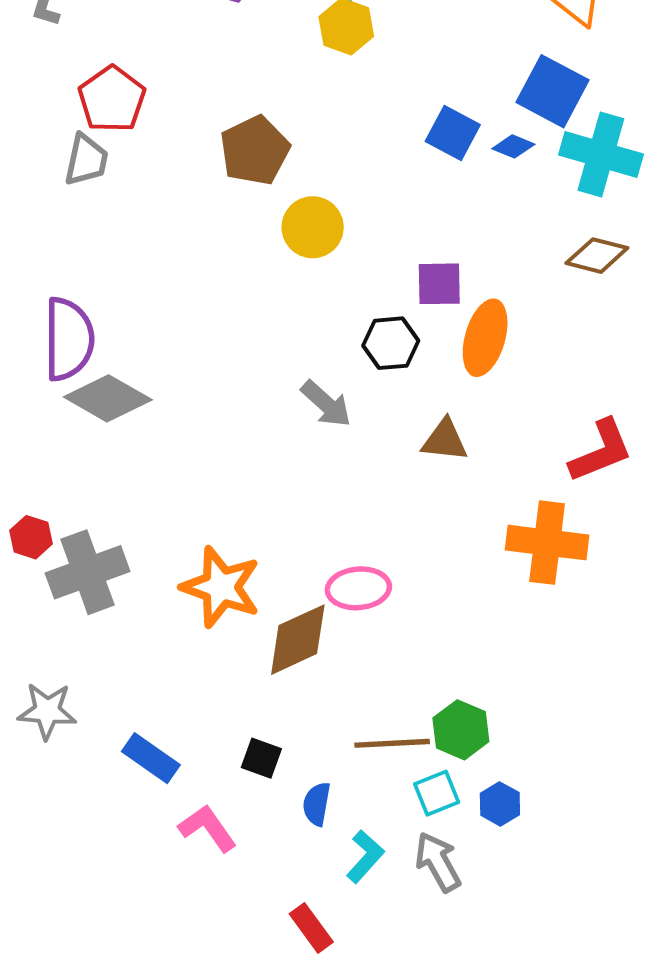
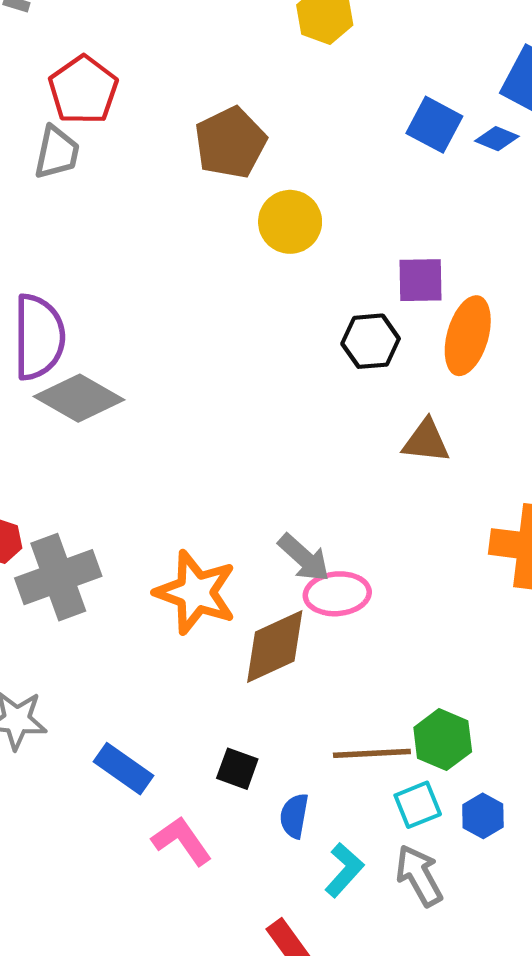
gray arrow: (326, 404) -> (304, 558), moved

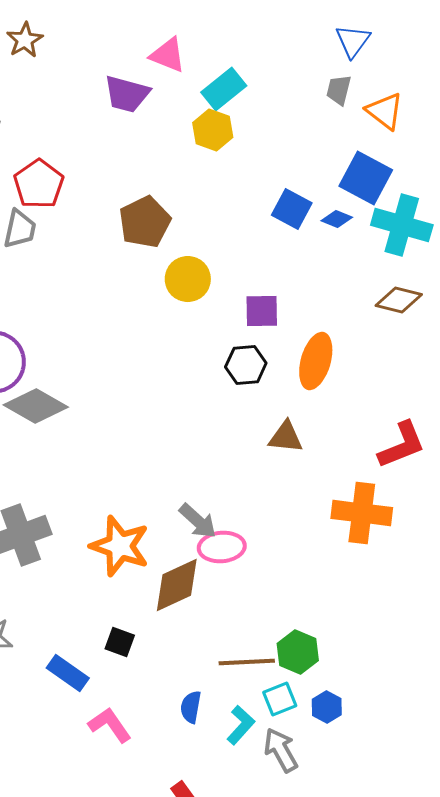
purple square: (421, 280) -> (262, 311), moved
black square: (237, 769) -> (120, 642), moved
cyan L-shape: (344, 870) -> (241, 725), moved

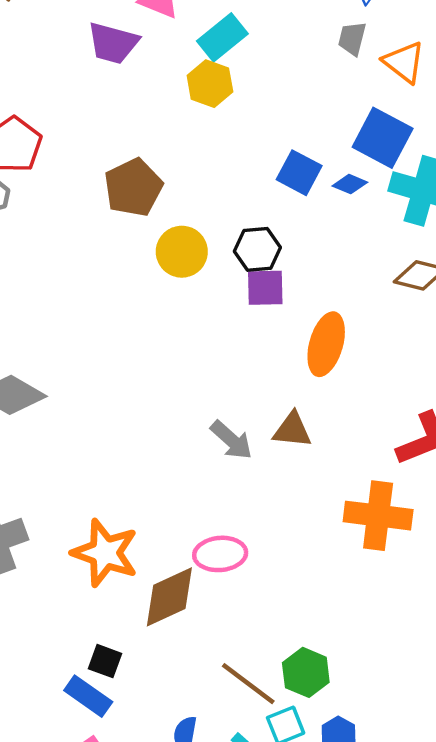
black hexagon: (246, 365) -> (257, 249), moved
gray arrow: (198, 521) -> (231, 440), moved
brown line: (247, 662) -> (248, 684), turned 40
blue rectangle: (68, 673) -> (88, 696), moved

